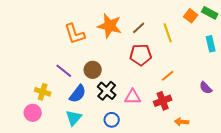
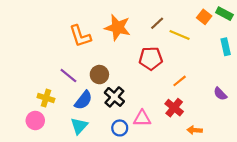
brown line: (139, 28) -> (157, 23), moved
yellow line: (168, 33) -> (180, 35), turned -48
pink triangle: (133, 97) -> (142, 118), moved
red cross: (163, 101) -> (174, 108), turned -30

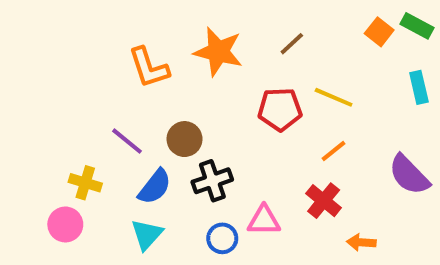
yellow line: (180, 35) -> (334, 97), moved
purple semicircle: (220, 94) -> (409, 175), size x1.6
black cross: (114, 97) -> (212, 181), turned 30

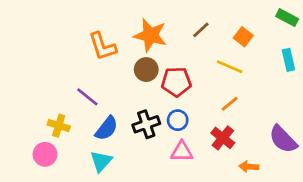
orange square: (379, 32) -> (243, 37), moved
red pentagon: (280, 109) -> (176, 82), moved
brown circle: (185, 139) -> (146, 70), moved
purple semicircle: (409, 175) -> (283, 139), moved
blue circle: (222, 238) -> (178, 120), moved

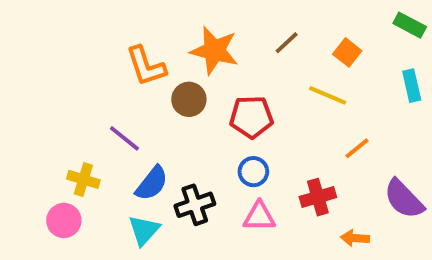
brown circle: (146, 70) -> (189, 99), moved
orange line: (230, 104) -> (357, 148), moved
black cross: (146, 124) -> (195, 205), moved
red cross: (223, 138) -> (318, 197), turned 35

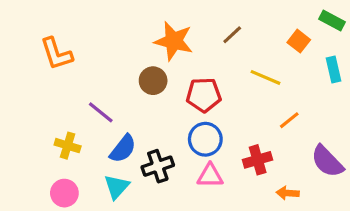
orange square: (347, 52) -> (299, 41), moved
orange L-shape: (146, 66) -> (56, 54), moved
blue circle: (253, 172) -> (205, 139), size x1.4
pink circle: (64, 220) -> (64, 193), moved

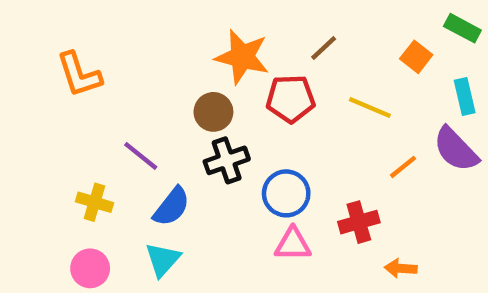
red pentagon: (204, 95) -> (291, 99), moved
purple semicircle: (327, 161) -> (456, 149), moved
black cross: (158, 166) -> (227, 160), moved

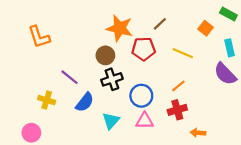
orange line: (403, 167) -> (178, 86), moved
cyan triangle: (163, 260) -> (111, 121), moved
pink circle: (90, 268) -> (31, 133), moved

